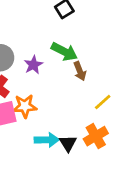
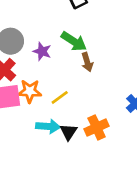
purple star: (33, 65) -> (42, 51), turned -30
yellow line: (103, 102) -> (60, 97), moved

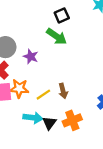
green arrow: (74, 41) -> (57, 36), moved
brown arrow: (87, 62) -> (63, 91), moved

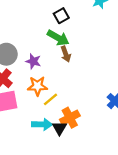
orange star: (19, 88) -> (37, 86), moved
brown arrow: (63, 91) -> (66, 54), moved
orange cross: (72, 120) -> (70, 118), moved

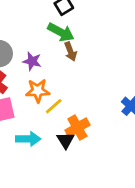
cyan arrow: (42, 124) -> (28, 139), moved

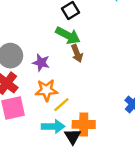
orange cross: (77, 128) -> (84, 124), turned 30
cyan arrow: (28, 139) -> (53, 126), moved

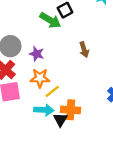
green arrow: (68, 35) -> (50, 20), moved
brown arrow: (77, 53) -> (84, 50), moved

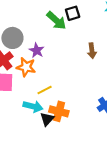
brown arrow: (84, 50) -> (92, 51), moved
orange star: (40, 78) -> (26, 67), moved

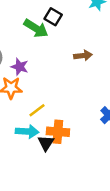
black square: (73, 13) -> (53, 17), turned -32
brown arrow: (92, 51) -> (83, 56), turned -80

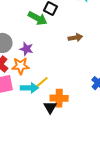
cyan arrow: (27, 132) -> (29, 88), moved

